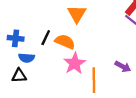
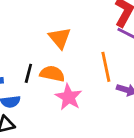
orange line: (94, 80) -> (106, 67), moved

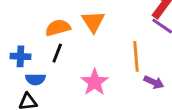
orange semicircle: (52, 74) -> (58, 28), moved, turned -35

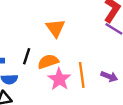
orange semicircle: (58, 28) -> (48, 62), moved
orange line: (136, 56) -> (82, 75), moved

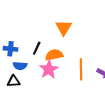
pink star: (59, 79) -> (49, 69), moved

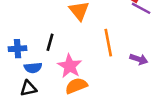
orange semicircle: (54, 55) -> (76, 86), moved
orange line: (81, 69) -> (108, 43), moved

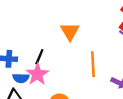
pink star: (70, 66) -> (37, 74), moved

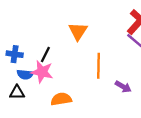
pink star: (37, 74) -> (42, 72), turned -30

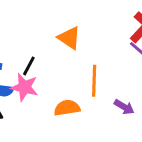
orange triangle: (78, 31) -> (69, 38), turned -30
orange semicircle: (61, 99) -> (67, 108), moved

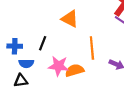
pink star: (24, 87) -> (58, 66), moved

